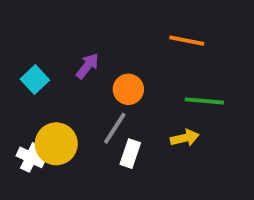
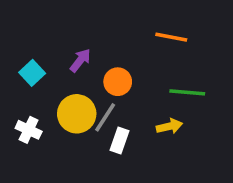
yellow circle: (56, 144) -> (77, 114), moved
white cross: (31, 157) -> (29, 130), moved

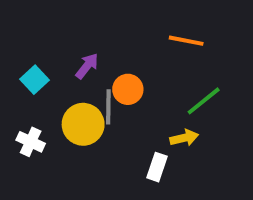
green line: (187, 92) -> (204, 101), turned -44
gray line: (105, 117) -> (108, 107), moved, turned -32
white rectangle: (119, 141) -> (157, 167), moved

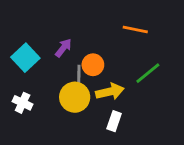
cyan square: (35, 80) -> (25, 58), size x1.4
yellow circle: (83, 124) -> (75, 97), moved
yellow arrow: (184, 138) -> (110, 92), moved, size x1.4

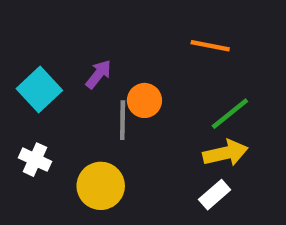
yellow arrow: (110, 92) -> (226, 153), moved
yellow circle: (75, 97) -> (101, 186), moved
white rectangle: (114, 121) -> (215, 195), moved, turned 30

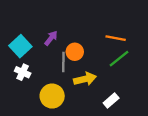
orange line: (210, 46) -> (116, 38), moved
yellow arrow: (226, 153) -> (85, 79), moved
white cross: (35, 160) -> (23, 72), moved

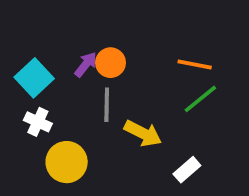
orange circle: (75, 52) -> (111, 63), moved
yellow arrow: (85, 79) -> (143, 133), turned 40
yellow circle: (52, 96) -> (67, 162), moved

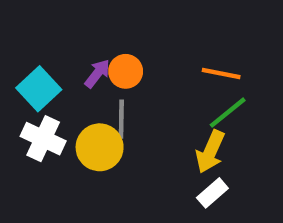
white cross: (38, 122) -> (43, 139), size x1.4
yellow arrow: (143, 133) -> (210, 152), moved, turned 87
yellow circle: (67, 162) -> (100, 147), moved

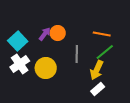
gray line: (121, 119) -> (77, 54), moved
white cross: (43, 139) -> (20, 64), turned 30

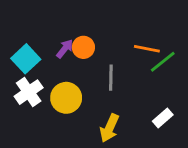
green line: (105, 52) -> (163, 62), moved
yellow arrow: (97, 70) -> (109, 128), moved
white rectangle: (98, 89) -> (163, 118), moved

